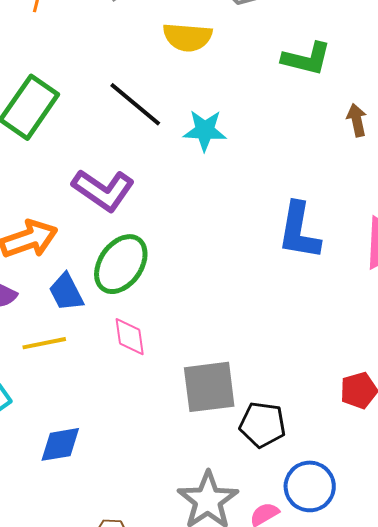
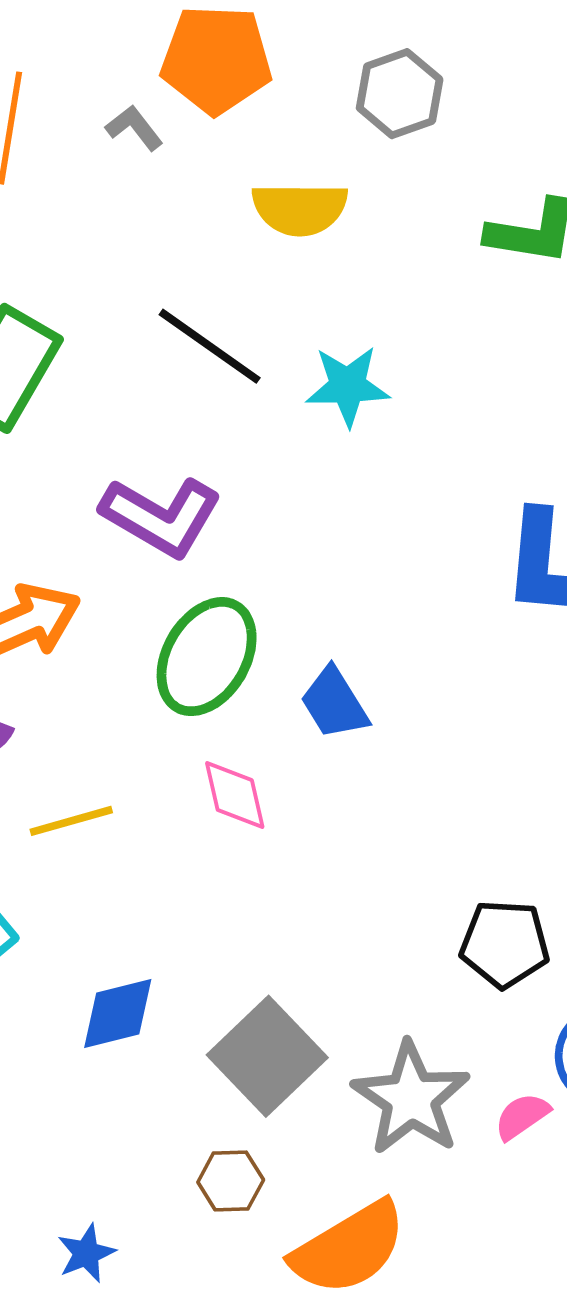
blue trapezoid: (66, 292) -> (334, 703), moved
gray square: (209, 387) -> (267, 1056), moved, turned -32

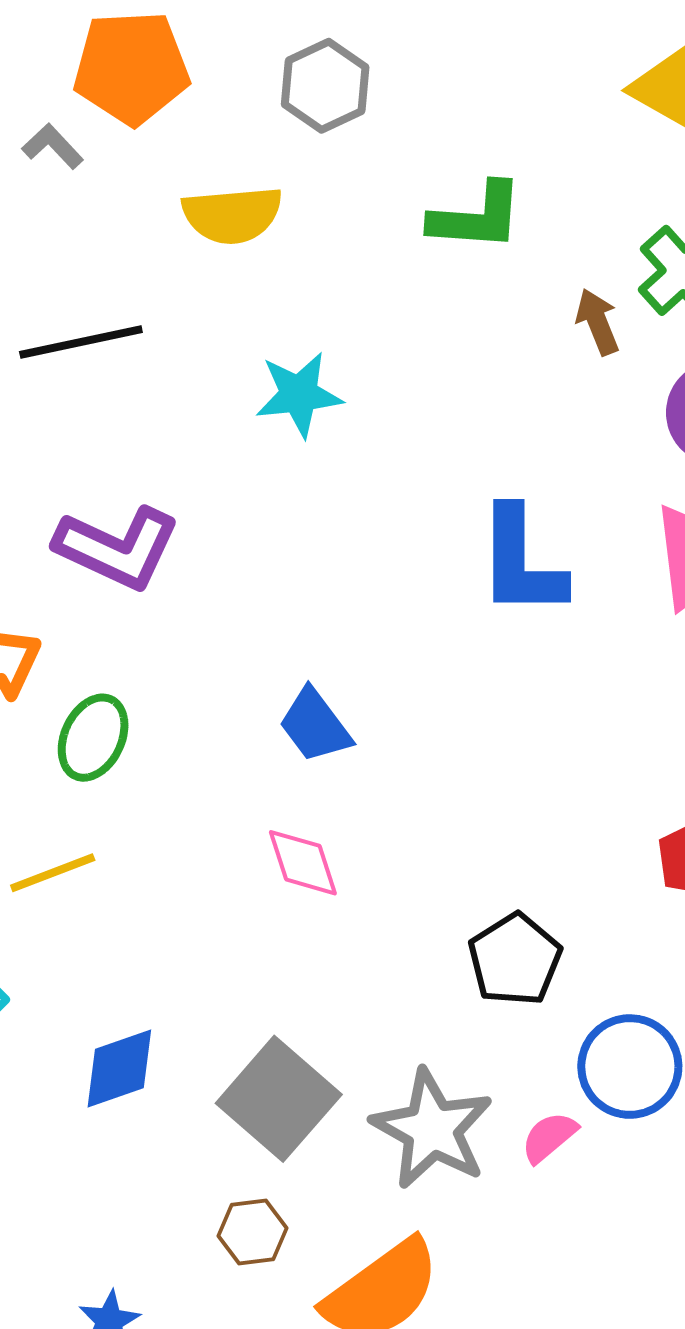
black line: (210, 346) -> (81, 342), moved, turned -42
green ellipse: (207, 657) -> (93, 738), moved, size x0.7
pink diamond: (235, 795) -> (303, 863), moved
black pentagon: (505, 944) -> (515, 960), turned -30

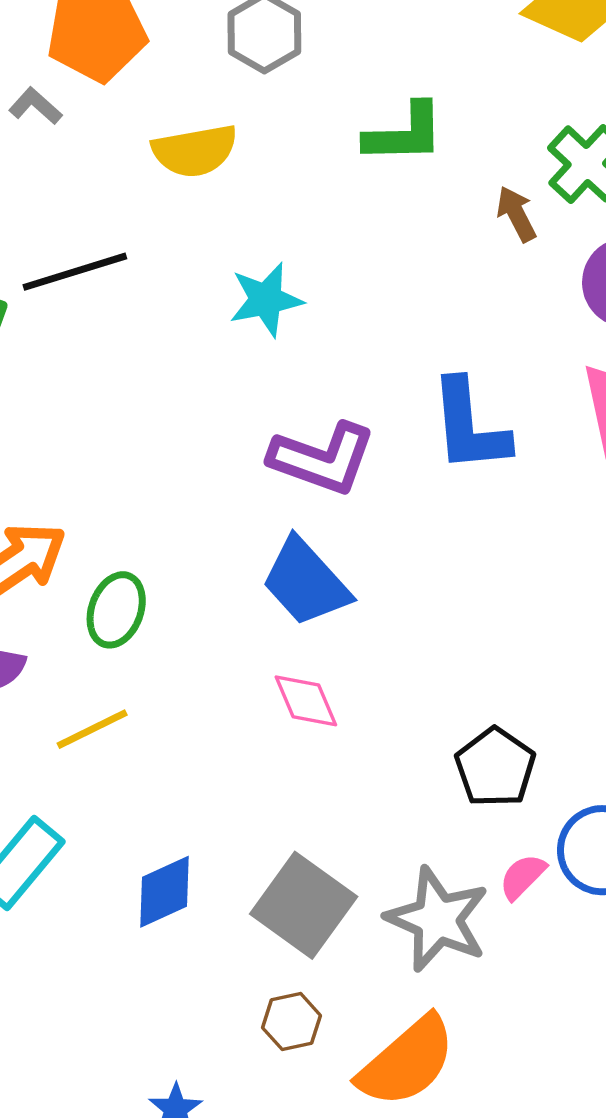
purple L-shape: (117, 548) -> (322, 459), moved
blue trapezoid: (315, 725) -> (306, 582), size x1.4
pink semicircle: (549, 1137) -> (523, 877), moved

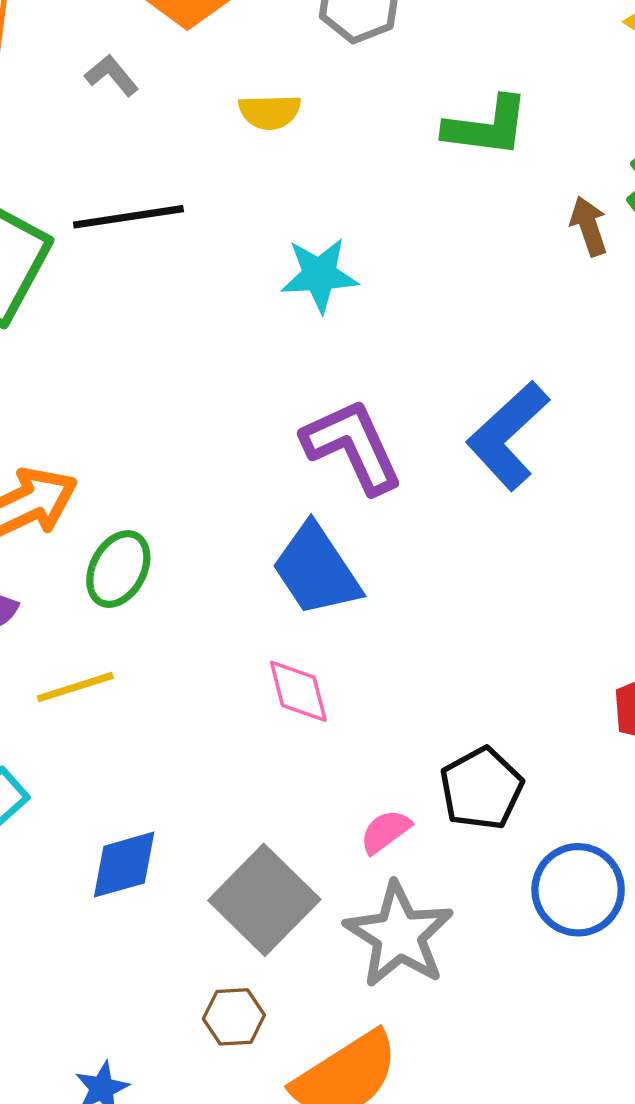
gray L-shape: (35, 106) -> (112, 75), moved
yellow semicircle: (195, 151) -> (270, 112), size x0.7
blue L-shape: (469, 426) -> (508, 436), turned 44
purple L-shape: (322, 459) -> (352, 446), turned -143
pink semicircle: (523, 877) -> (385, 831), moved

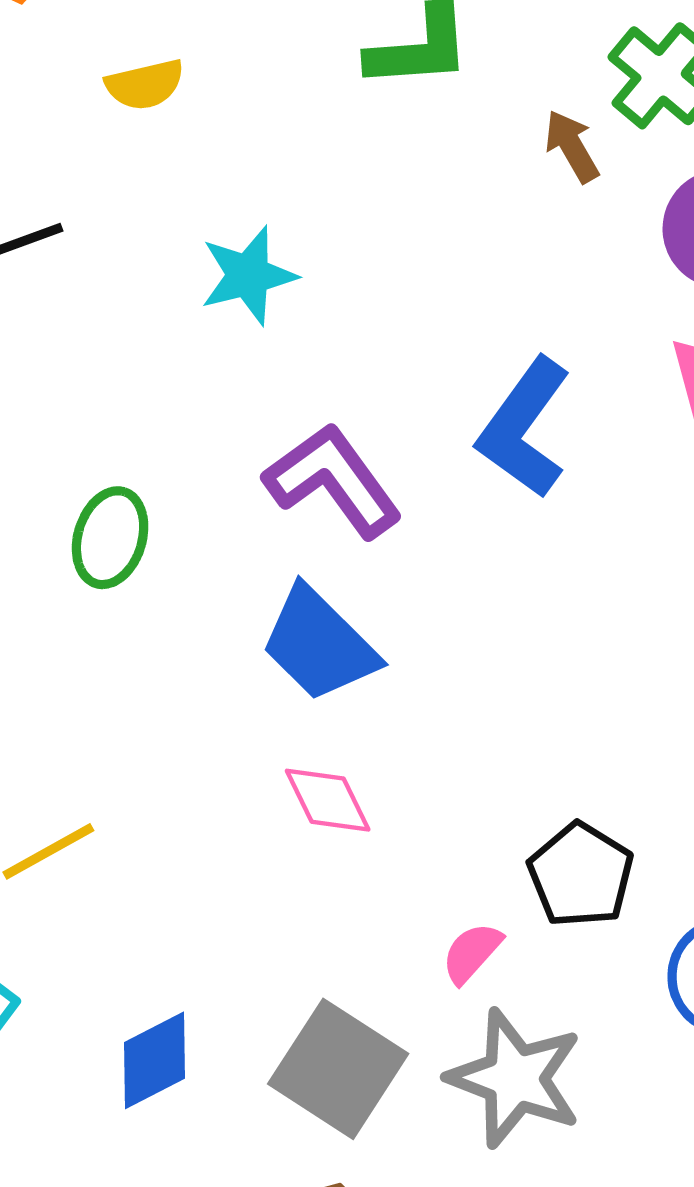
green ellipse: (118, 569) -> (110, 538), moved

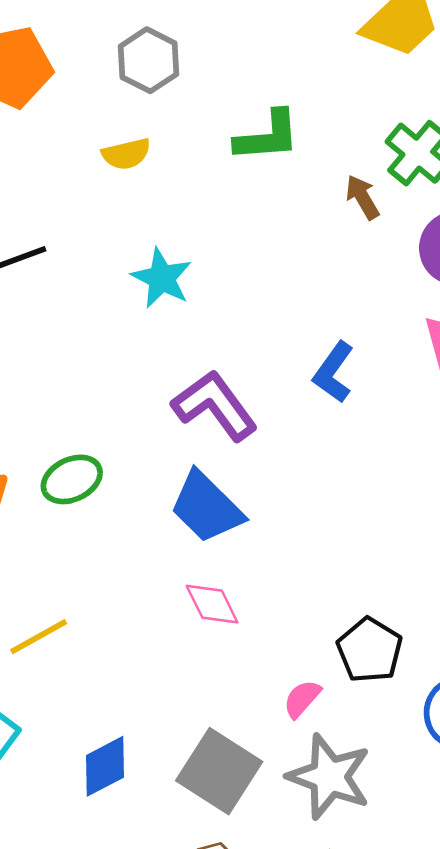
yellow semicircle: (145, 85) -> (126, 154), moved
cyan star: (248, 275) -> (162, 278), turned -30
blue L-shape: (524, 428) -> (333, 372), size x0.7
green ellipse: (110, 538) -> (72, 479), moved, turned 48

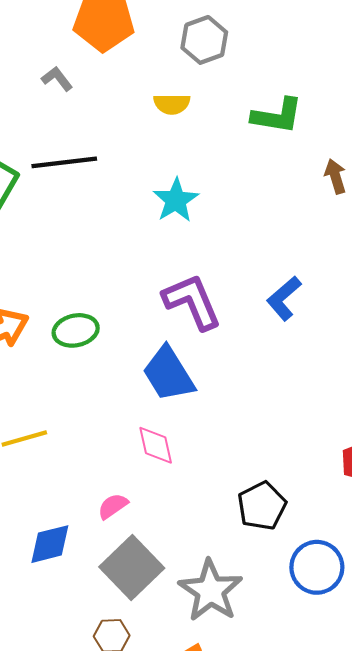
pink semicircle: (302, 699) -> (113, 506), moved

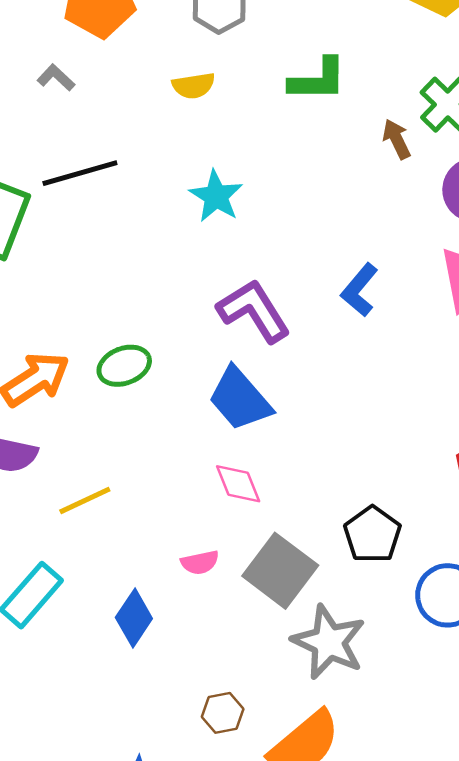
pink semicircle: (113, 506) -> (200, 562), turned -148
blue diamond: (50, 544) -> (134, 618), turned -33
gray square: (132, 567) -> (280, 571), moved

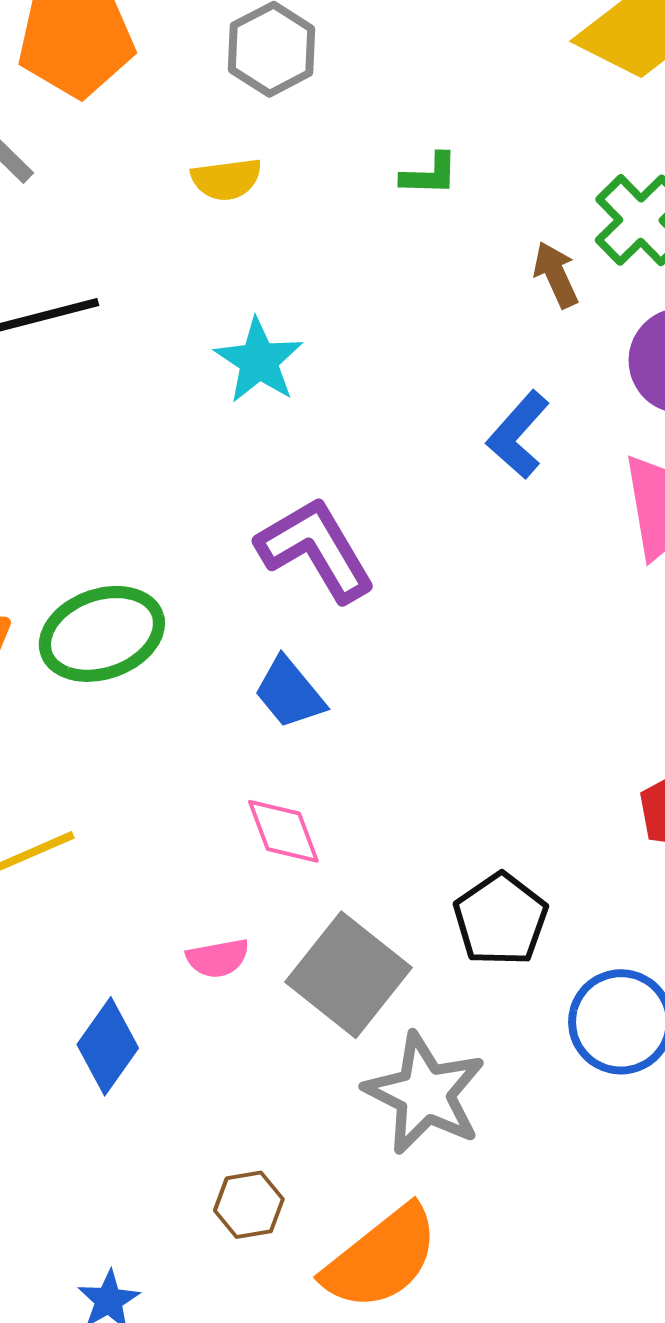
green L-shape: (318, 80) -> (429, 174), size x0.6
blue L-shape: (359, 290) -> (518, 435), moved
green ellipse: (124, 366) -> (102, 634), size x1.4
blue trapezoid: (240, 399) -> (289, 693), size x0.7

